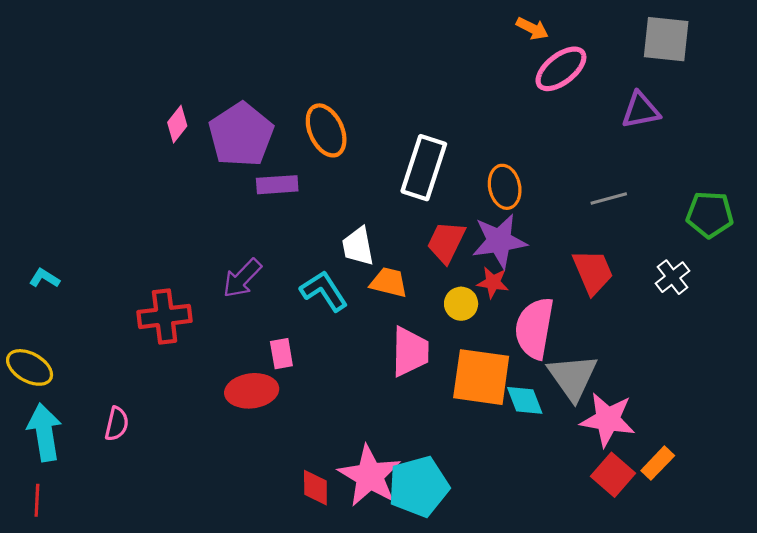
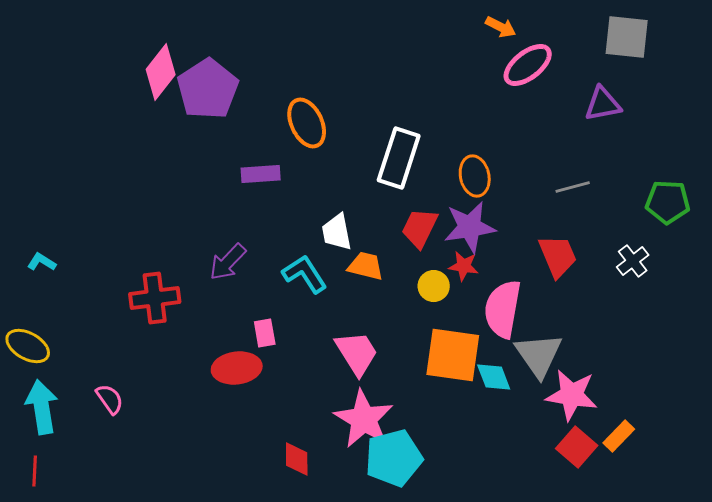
pink diamond: (177, 124) -> (161, 72), moved, size x1.6
purple pentagon: (241, 135) -> (208, 89), moved
pink trapezoid: (410, 352) -> (357, 353), moved, turned -33
pink semicircle: (117, 424) -> (110, 399), turned -48
pink star: (370, 476) -> (364, 419), moved

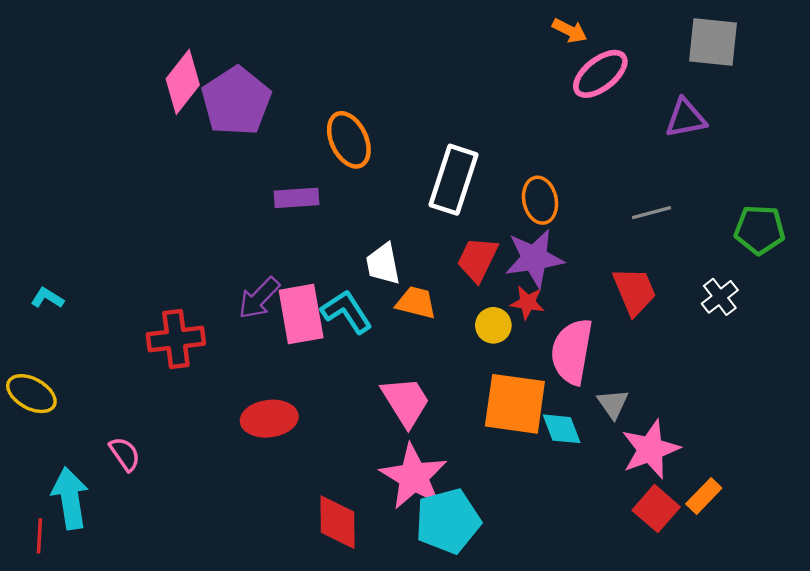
pink rectangle: (265, 333) -> (301, 314), moved, size x1.8
gray triangle: (539, 355) -> (613, 404), size x0.6
pink star: (572, 395) -> (650, 449), turned -30
cyan arrow: (42, 407) -> (70, 498), moved
red diamond: (297, 459) -> (337, 522), size x1.4

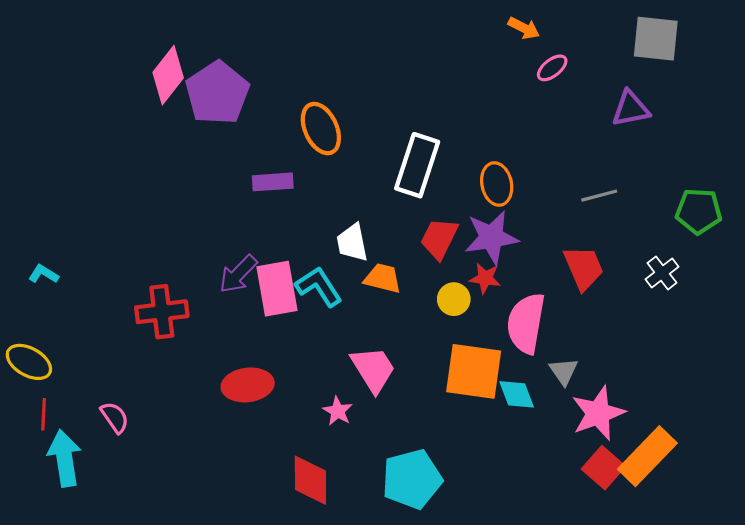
pink ellipse: (600, 74) -> (552, 68), size x0.6
pink star: (414, 477) -> (338, 411), moved, size x0.5
orange rectangle: (704, 496) -> (647, 456), size x1.8
red line: (39, 536) -> (44, 414), moved

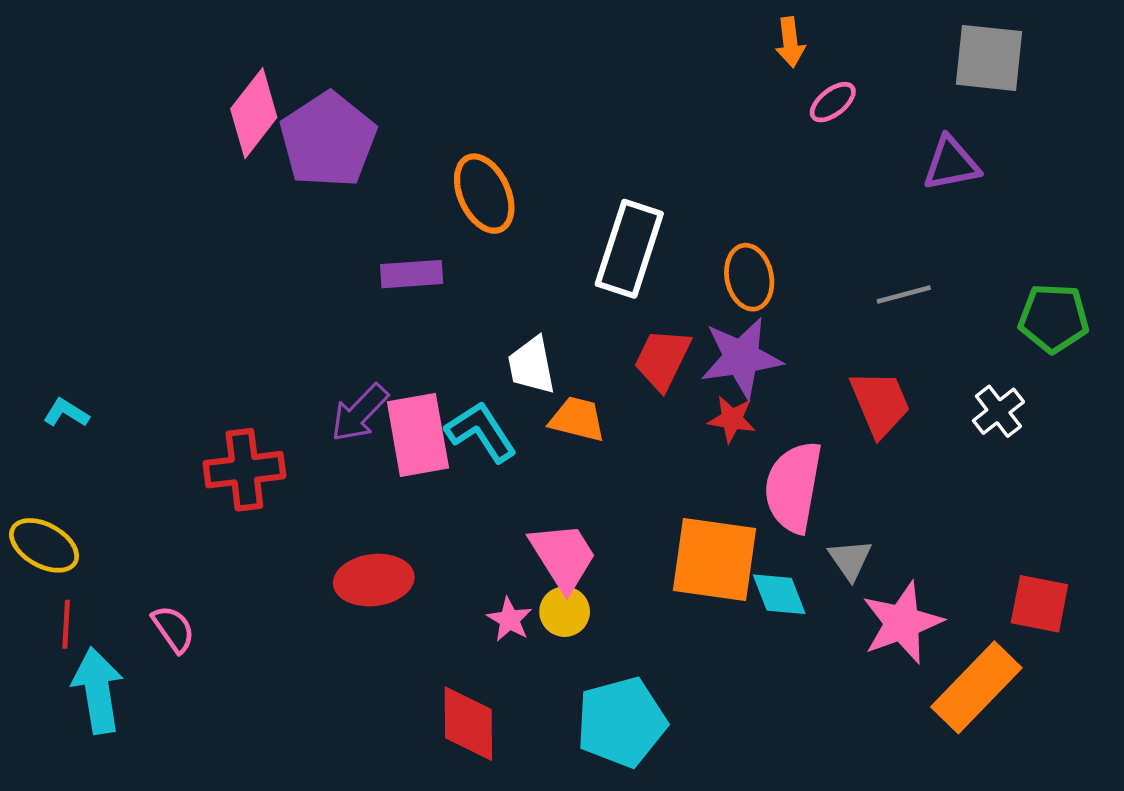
orange arrow: (524, 28) -> (790, 42), turned 56
yellow circle: (454, 299) -> (565, 612), moved
red square: (603, 468) -> (1039, 604), moved, turned -30

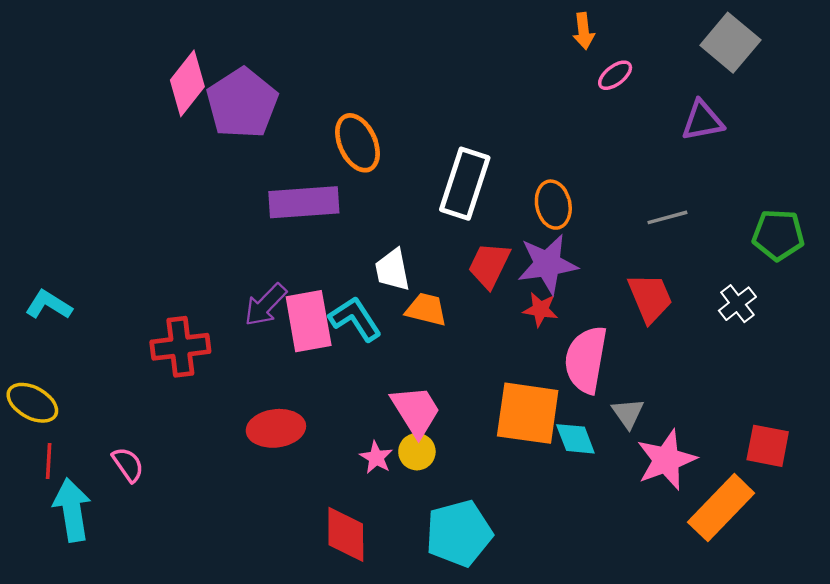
gray square: (989, 58) -> (730, 43), turned 34
purple rectangle: (412, 274) -> (304, 202), size x1.5
cyan L-shape: (66, 413) -> (49, 305), size x1.4

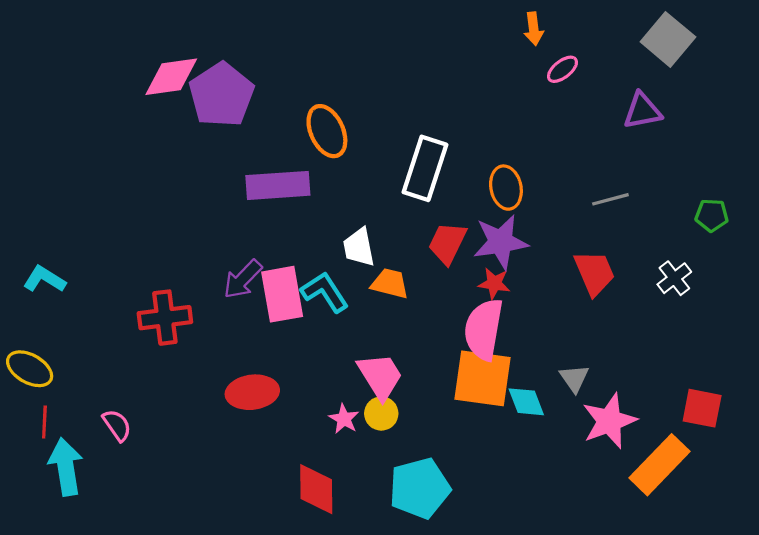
pink diamond: (187, 83) -> (171, 77), turned 44
green pentagon: (778, 235) -> (712, 215), size x0.7
pink semicircle: (586, 360) -> (484, 329), moved

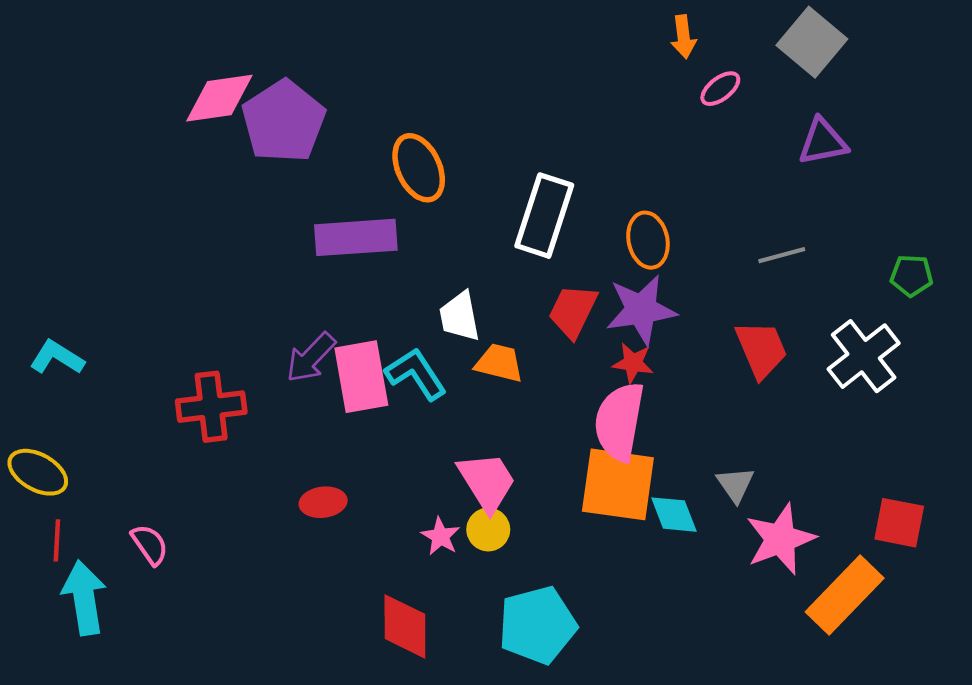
gray square: (668, 39) -> (812, 42), moved
white cross: (674, 278) -> (864, 356), size x1.6
red ellipse: (252, 392) -> (323, 502), size x0.7

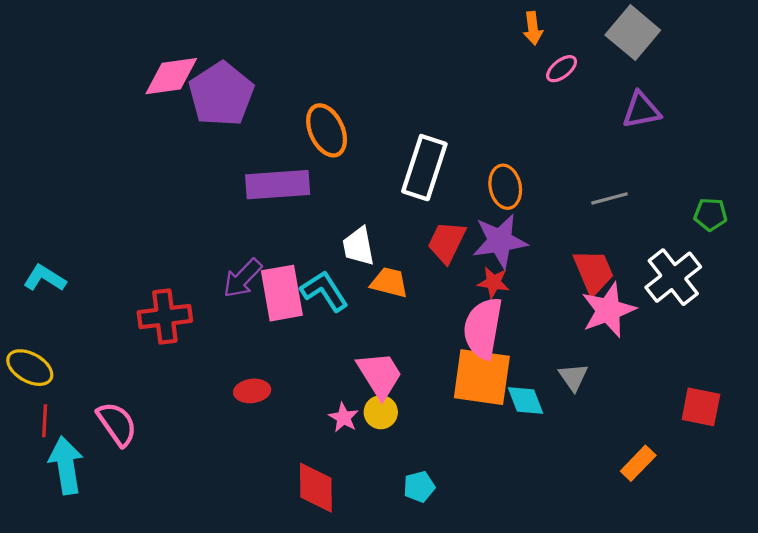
pink star: (780, 539) -> (608, 310), moved
pink semicircle: (150, 545) -> (117, 424), size x1.4
orange rectangle: (845, 595) -> (638, 463), moved, size x0.6
cyan pentagon: (537, 625) -> (419, 487), size x0.5

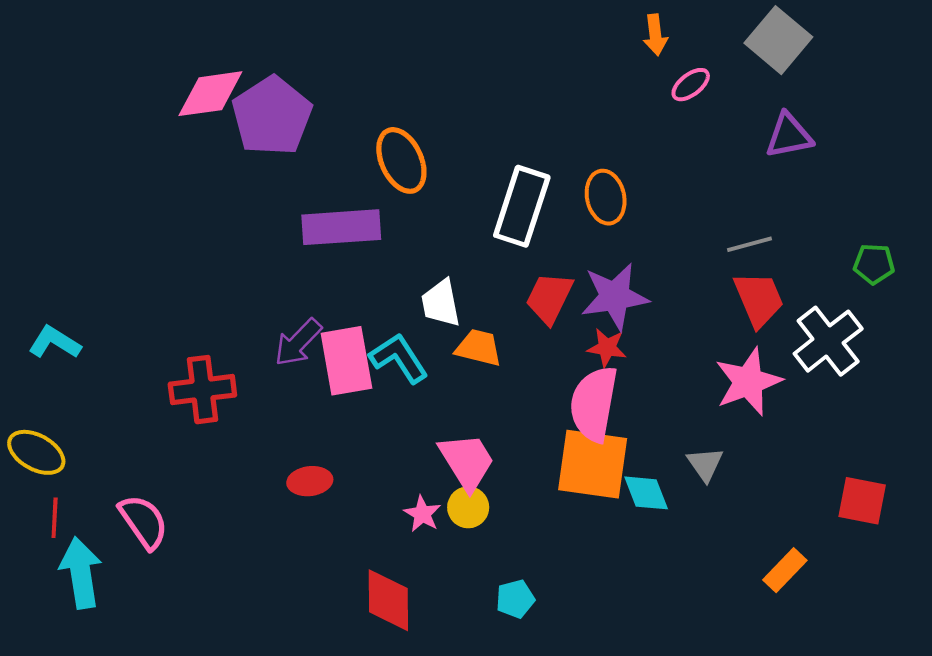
orange ellipse: (505, 187) -> (606, 197), moved
red trapezoid: (593, 272) -> (759, 299), moved

